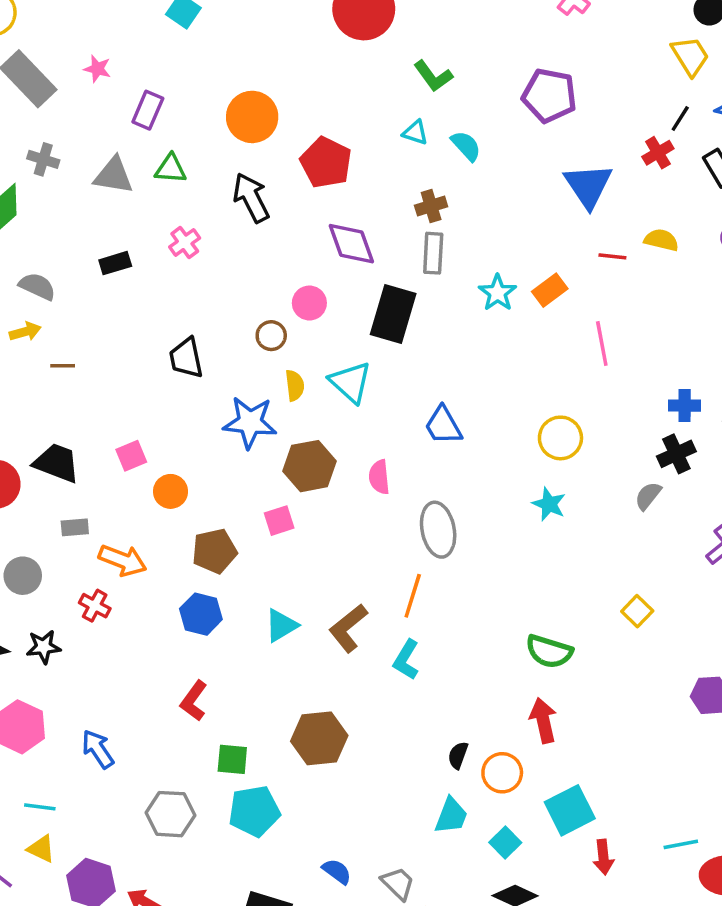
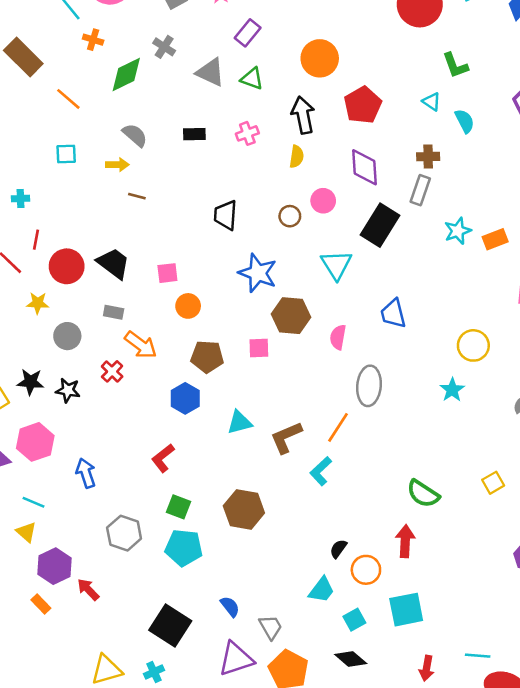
yellow semicircle: (295, 385) -> (297, 157), moved
red arrow: (603, 857) -> (427, 668), moved

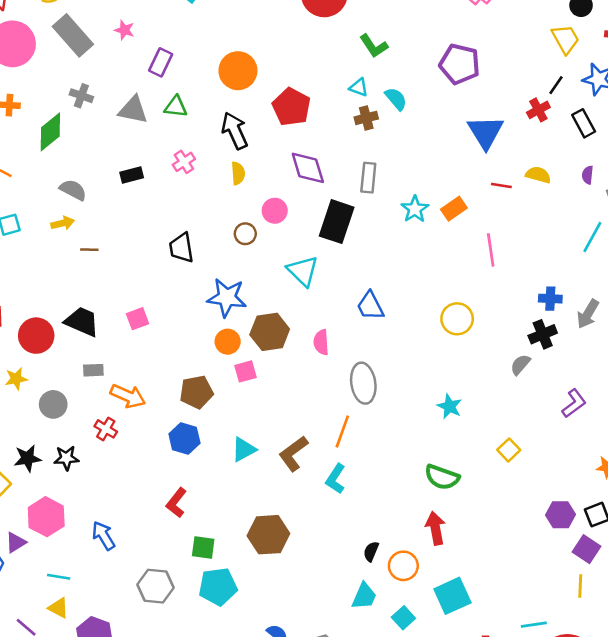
brown cross: (428, 157) -> (366, 118), moved
orange circle: (188, 306) -> (228, 342), moved
cyan star: (452, 390) -> (450, 406), moved

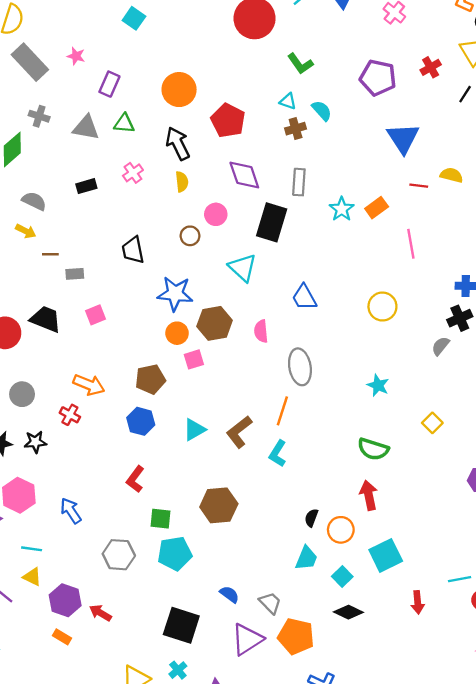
red cross: (538, 110) -> (431, 67), moved
yellow arrow: (63, 223) -> (26, 231), turned 42
gray rectangle: (93, 370) -> (75, 274), moved

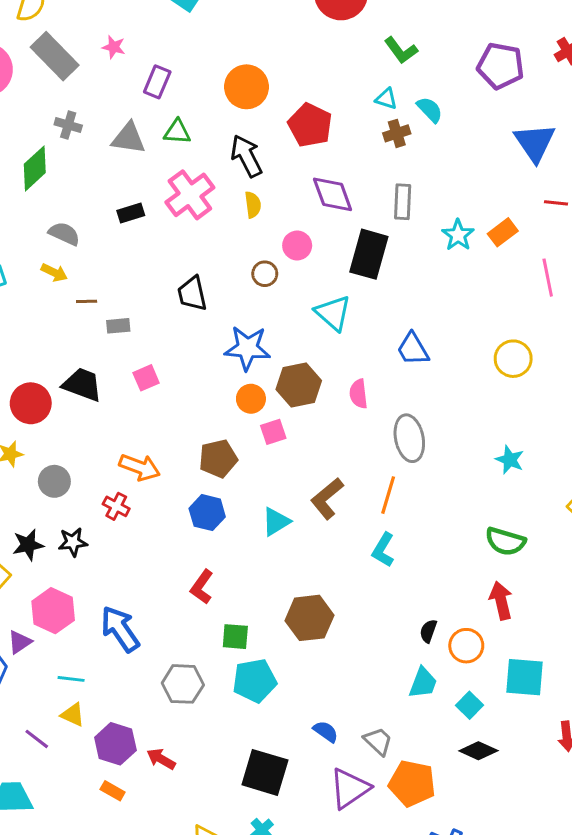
pink cross: (133, 173) -> (190, 195), size x1.8
brown L-shape: (239, 432) -> (327, 498), moved
blue arrow: (71, 511) -> (120, 629), size x1.4
cyan square: (386, 555) -> (524, 677), turned 32

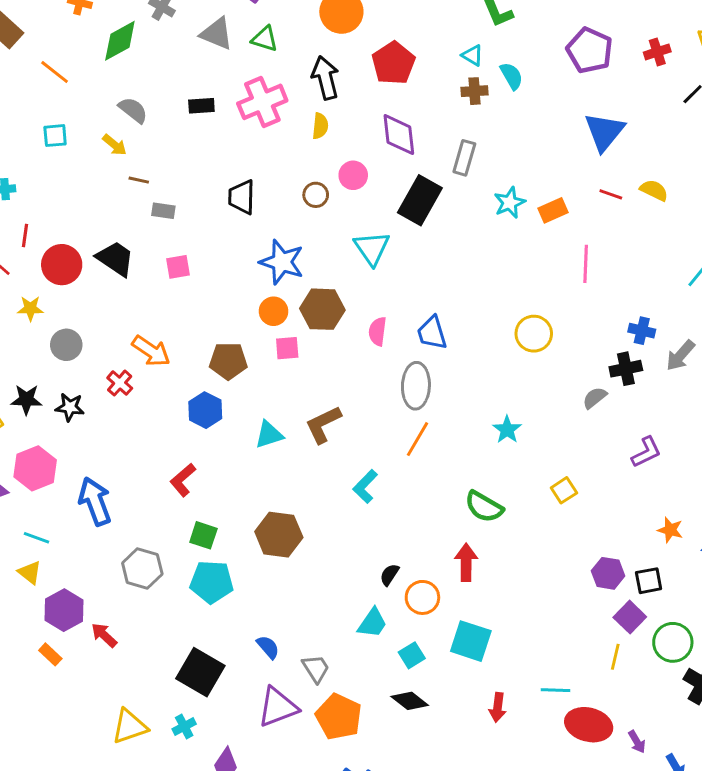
blue trapezoid: (413, 349) -> (432, 333), moved
orange line: (388, 495) -> (418, 439), moved

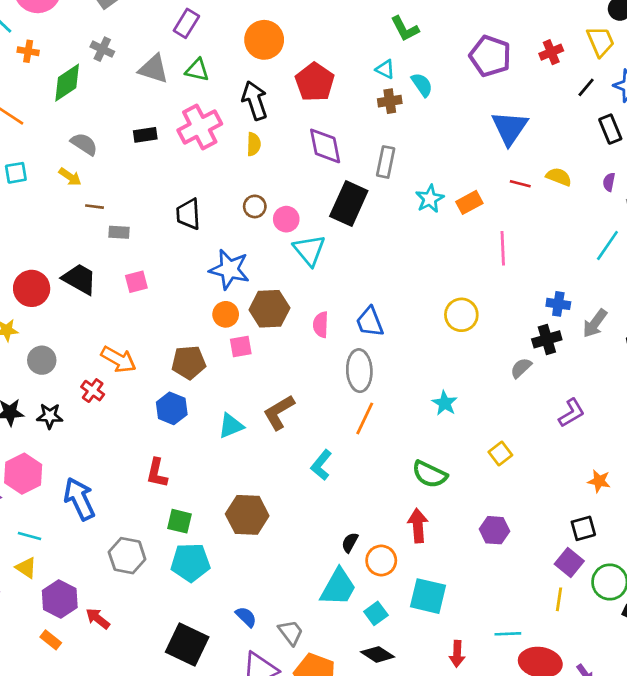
pink circle: (353, 175) -> (286, 219), moved
red L-shape: (183, 480) -> (157, 473), turned -32
purple hexagon: (608, 573) -> (495, 530), moved
cyan trapezoid: (372, 623) -> (338, 587), size x1.4

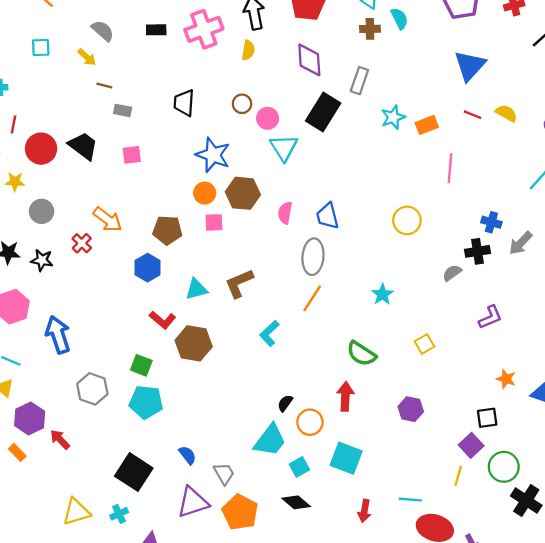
red L-shape: (157, 473) -> (162, 320), moved, turned -70
brown hexagon: (247, 515) -> (194, 343), moved

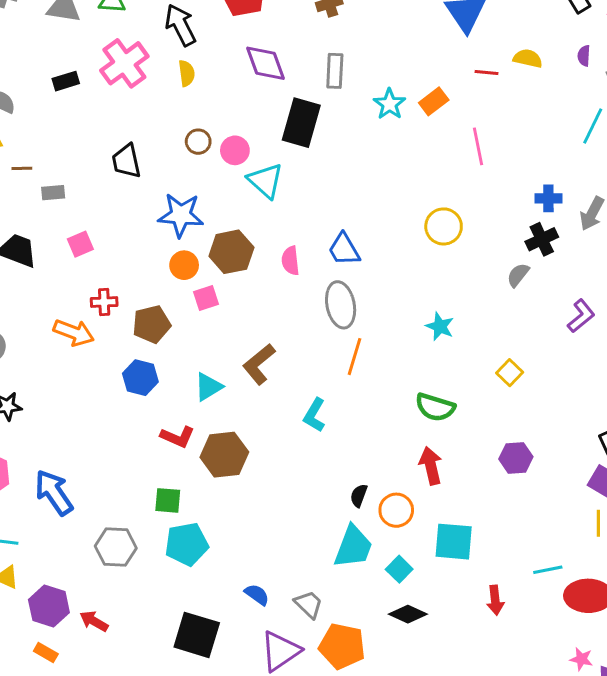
red cross: (82, 243) -> (104, 302), moved, turned -30

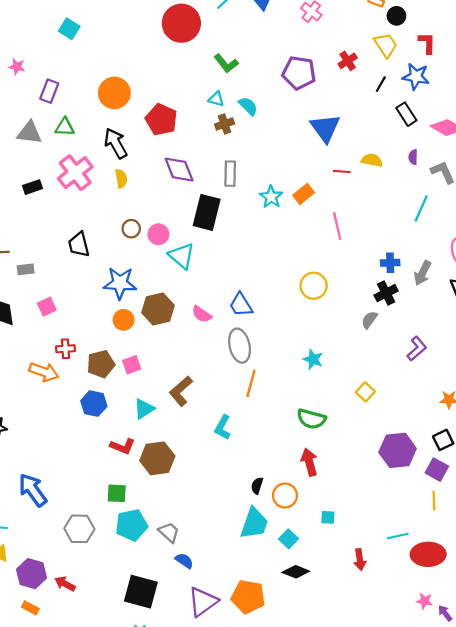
pink semicircle: (290, 261) -> (202, 314), turned -48
pink square: (206, 298) -> (132, 365), moved
purple hexagon: (516, 458) -> (398, 450), moved, size x1.5
cyan square: (454, 542) -> (328, 517), size x0.5
gray trapezoid: (309, 604) -> (169, 532), moved

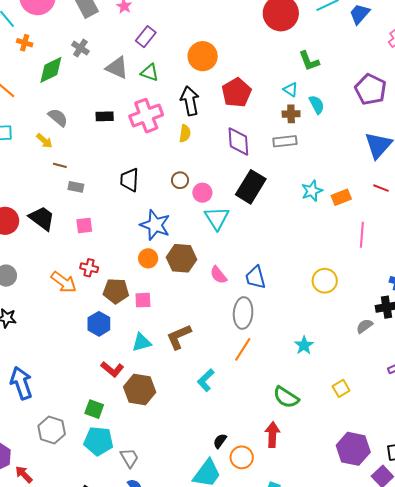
gray rectangle: (230, 174) -> (285, 141), moved, turned 65

